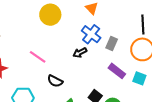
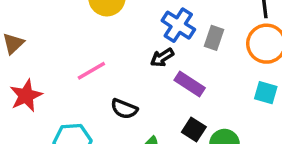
pink line: (38, 57) -> (91, 71), turned -60
purple rectangle: (117, 71) -> (190, 84), moved

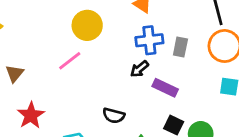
blue cross: (178, 25) -> (149, 40), turned -32
pink line: (91, 71) -> (70, 61), moved

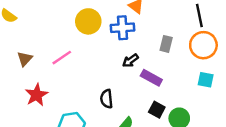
blue cross: (149, 40) -> (122, 28), moved
pink line: (70, 61) -> (62, 58), moved
black semicircle: (114, 116) -> (107, 99), turned 66

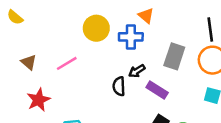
gray rectangle: (166, 44) -> (174, 56), size x1.5
brown triangle: (25, 59) -> (29, 62), turned -35
black semicircle: (107, 99) -> (119, 86), moved

